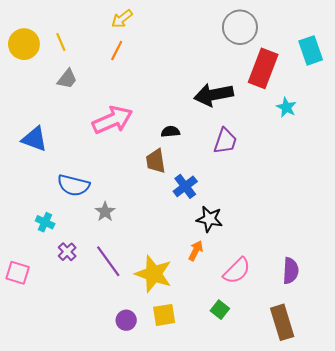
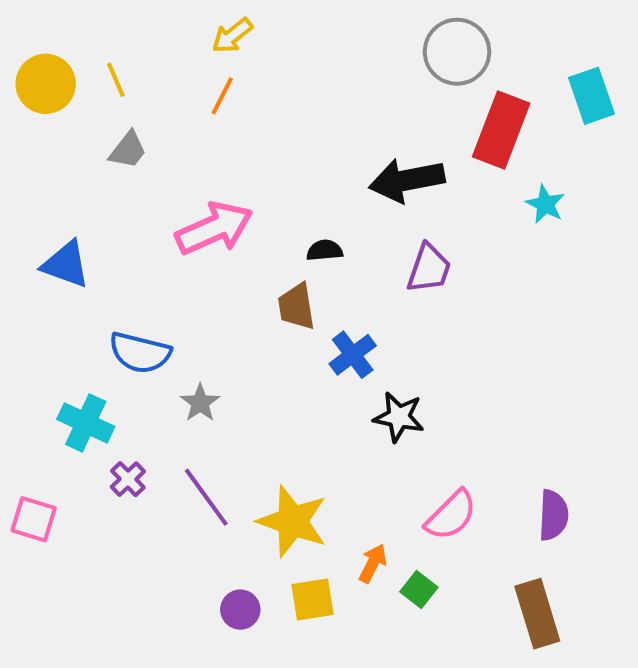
cyan cross: (45, 222) -> (86, 423), size x1.5
orange arrow: (196, 251) -> (373, 563), moved

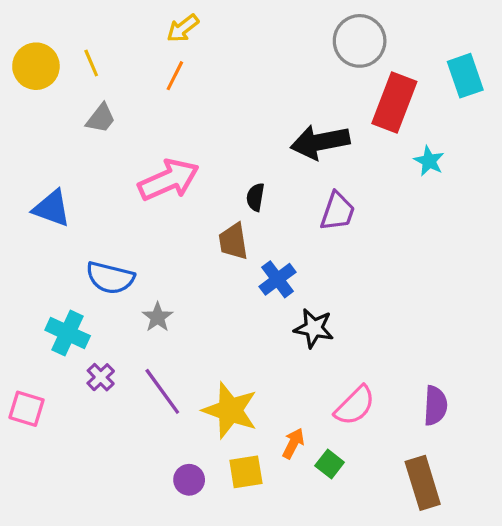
black semicircle: (325, 250) -> (255, 197), turned -76

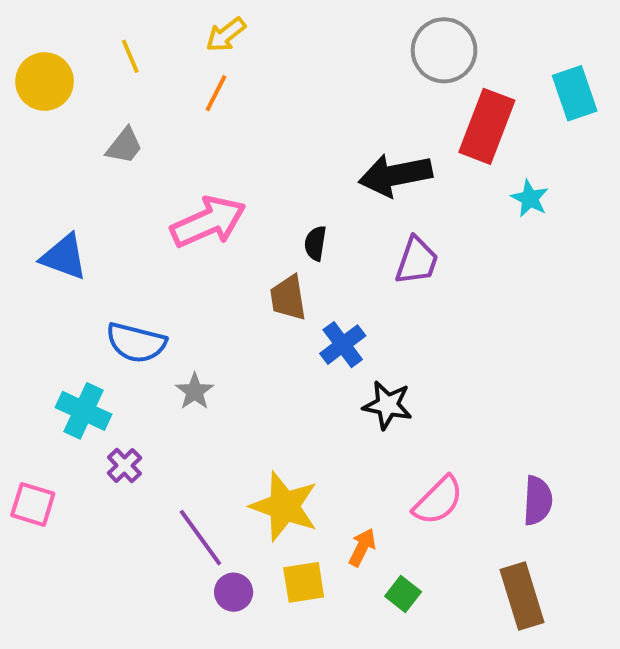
yellow line: (91, 63) -> (130, 56), moved
purple line: (162, 391) -> (200, 538), moved
green square: (330, 464) -> (403, 594), moved

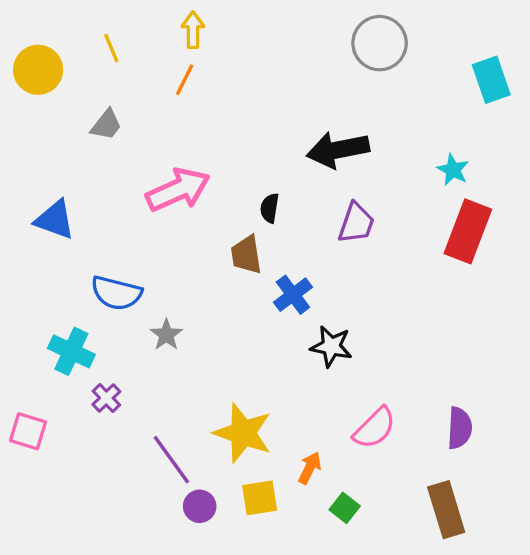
yellow arrow: (226, 35) -> (193, 30), turned 128
red rectangle: (487, 126) -> (468, 231), moved

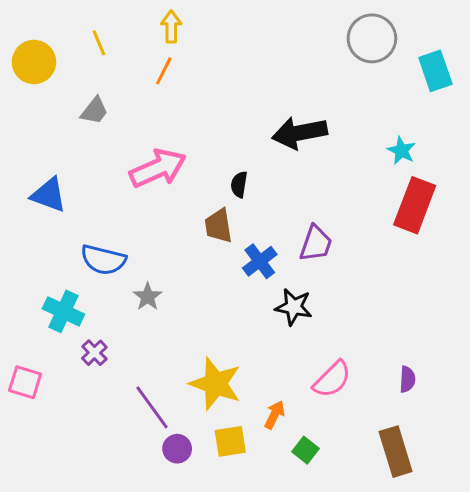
gray circle: (380, 43) -> (372, 38), moved
purple trapezoid: (356, 223) -> (316, 244), moved
purple semicircle: (460, 428) -> (407, 379), size x0.7

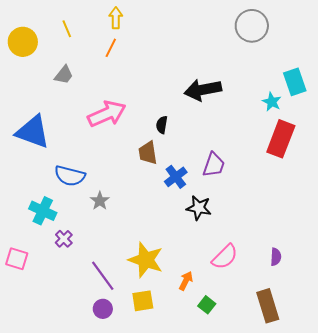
cyan rectangle: (435, 71) -> (295, 82), moved
blue triangle: (49, 195) -> (33, 132), size x1.4
yellow square: (230, 441) -> (143, 301), moved
purple circle: (177, 449) -> (103, 309), moved

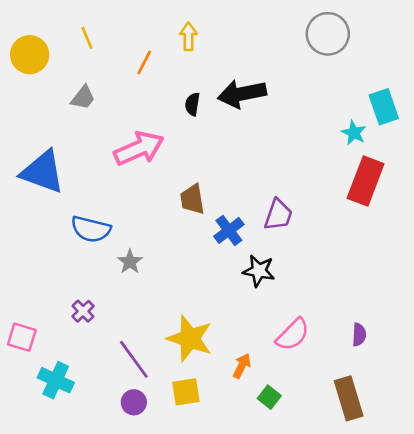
yellow arrow: (116, 18) -> (188, 36), moved
black arrow: (203, 90) -> (242, 94), moved
black semicircle: (162, 125) -> (192, 104), moved
cyan cross: (43, 211) -> (56, 380), moved

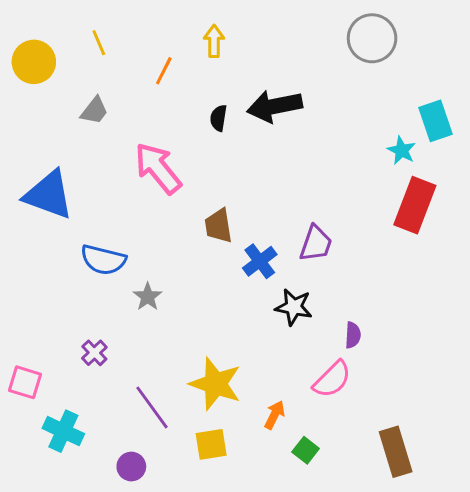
pink arrow: (139, 148) -> (158, 168), turned -105
purple semicircle: (359, 335) -> (353, 335), moved
purple circle: (134, 402) -> (131, 467), moved

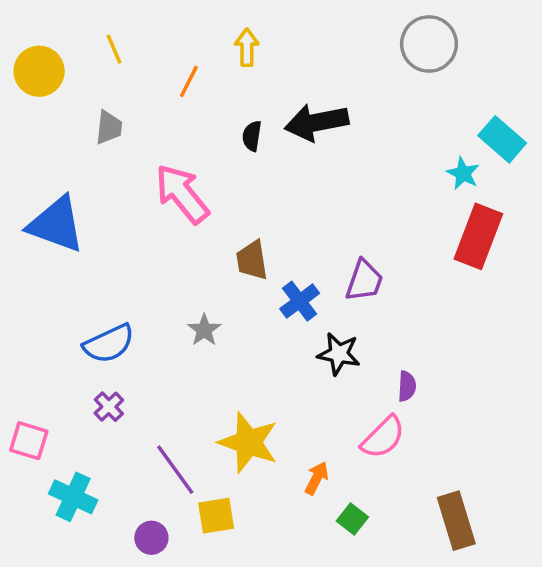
gray trapezoid: (94, 111) -> (109, 127), turned -32
cyan rectangle: (436, 121) -> (502, 139), turned -30
blue semicircle: (103, 260) -> (109, 344), moved, turned -39
gray star: (148, 297) -> (204, 330), moved
yellow square: (211, 444) -> (216, 516), moved

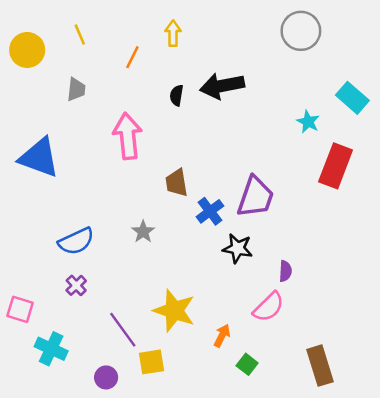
cyan star: (463, 173) -> (308, 122), moved
pink arrow: (182, 194) -> (128, 136), turned 33
purple trapezoid: (364, 281) -> (255, 197), size x1.4

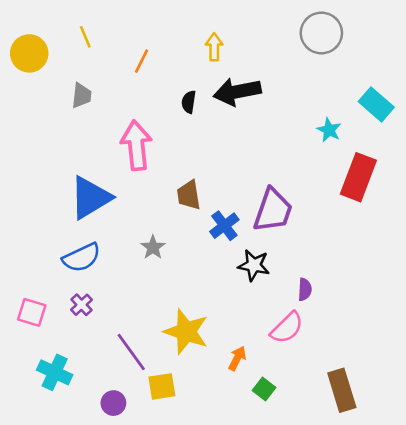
yellow arrow: (173, 33) -> (214, 47), moved
blue triangle: (39, 158) -> (90, 198), moved, turned -51
pink square: (20, 309) -> (32, 312), moved

